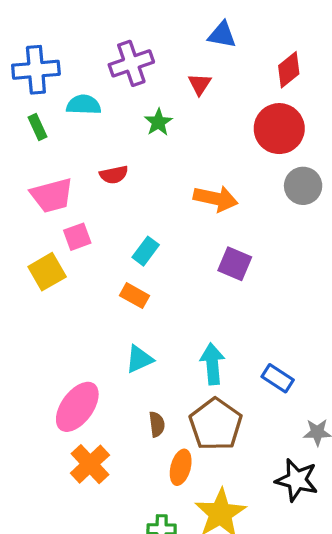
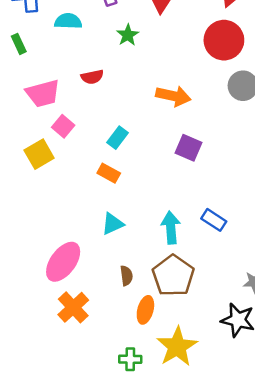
green rectangle: (38, 127) -> (19, 44), moved
pink square: (77, 237) -> (63, 126), turned -30
blue rectangle: (278, 378) -> (214, 220), moved

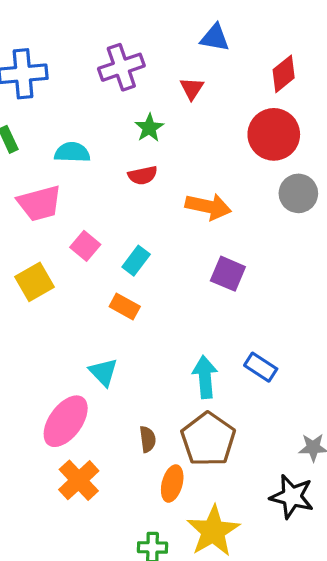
cyan semicircle: (68, 21) -> (72, 152), moved
red semicircle: (92, 77) -> (143, 175), moved
pink square: (63, 126) -> (85, 246), moved
cyan triangle: (113, 224) -> (103, 372), moved, turned -50

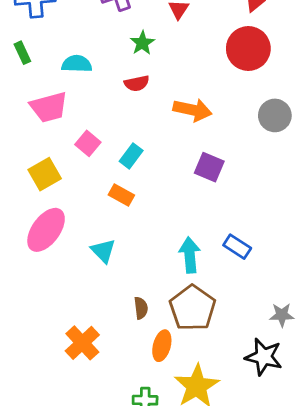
gray circle: (298, 193) -> (275, 115), moved
pink ellipse: (66, 421) -> (46, 230), moved

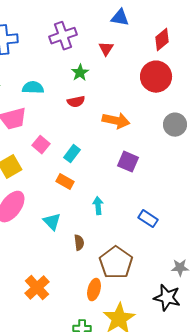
cyan arrow: (190, 255) -> (98, 206), moved, size x0.7
brown semicircle: (141, 308) -> (79, 243), moved

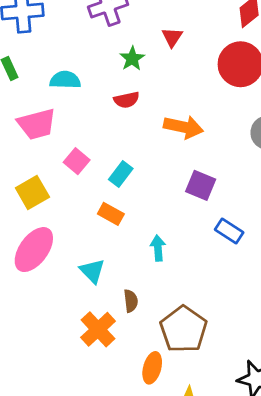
red triangle: (106, 49) -> (172, 37), moved
blue rectangle: (148, 219) -> (229, 231), moved
orange cross: (37, 288) -> (98, 329), moved

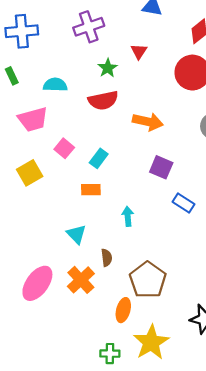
red semicircle: (126, 100) -> (103, 100), size x1.5
orange rectangle: (111, 214) -> (91, 190), turned -30
pink ellipse: (34, 250) -> (37, 283), moved

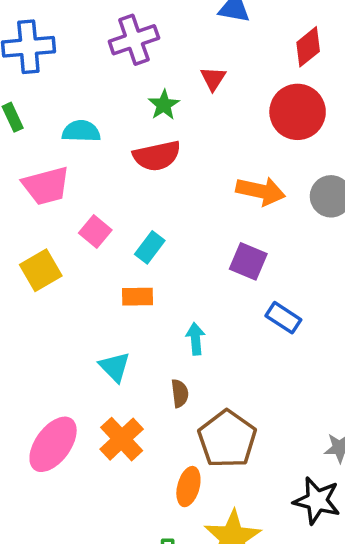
orange arrow: (148, 122) -> (261, 191), moved
brown semicircle: (107, 258) -> (180, 393), moved

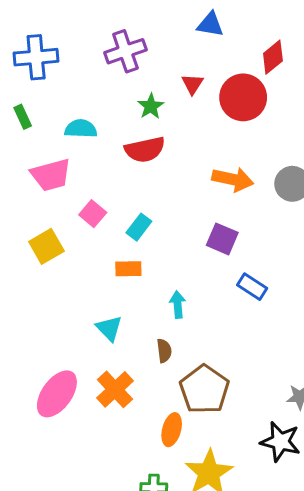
red circle: (298, 112) -> (243, 97), moved

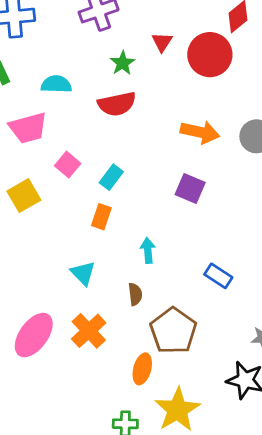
orange rectangle: (128, 269) -> (101, 217), turned -70
blue rectangle: (252, 287) -> (218, 276), moved

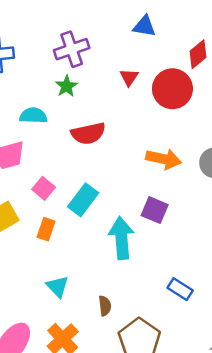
green star: (123, 63) -> (67, 86), moved
cyan rectangle: (111, 177) -> (83, 200), size x1.4
orange rectangle: (101, 217) -> (46, 229), moved
cyan arrow: (148, 250) -> (121, 238), moved, size x1.8

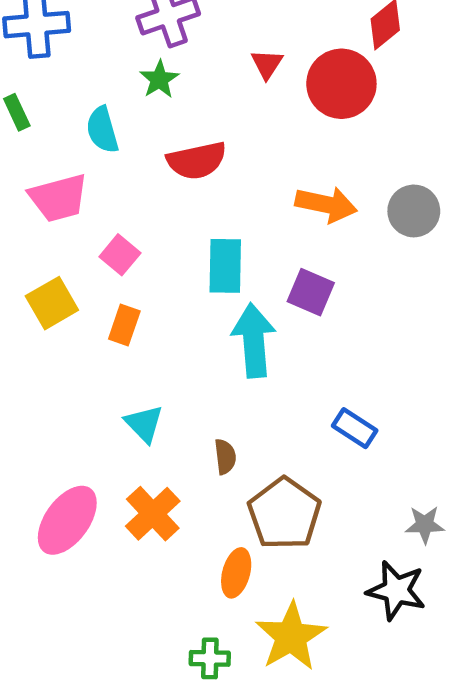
cyan semicircle: (33, 116) -> (102, 130), turned -108
cyan rectangle: (83, 200) -> (225, 266), moved, turned -36

